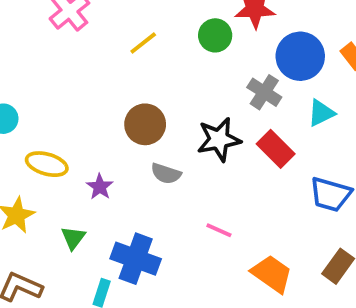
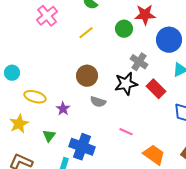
gray cross: (264, 92) -> (139, 62), moved

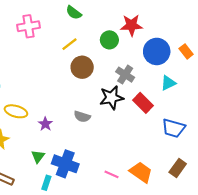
pink cross: (47, 16) -> (29, 26), turned 30
brown circle: (87, 76) -> (82, 67), moved
pink line: (126, 132) -> (111, 174), moved
green triangle: (49, 136) -> (38, 156), moved

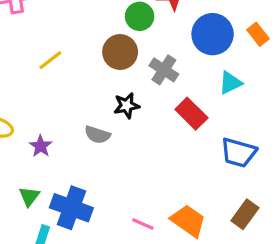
yellow line: (69, 44) -> (50, 60), moved
brown circle: (82, 67) -> (120, 52), moved
black star: (111, 98) -> (127, 106), moved, size x0.7

